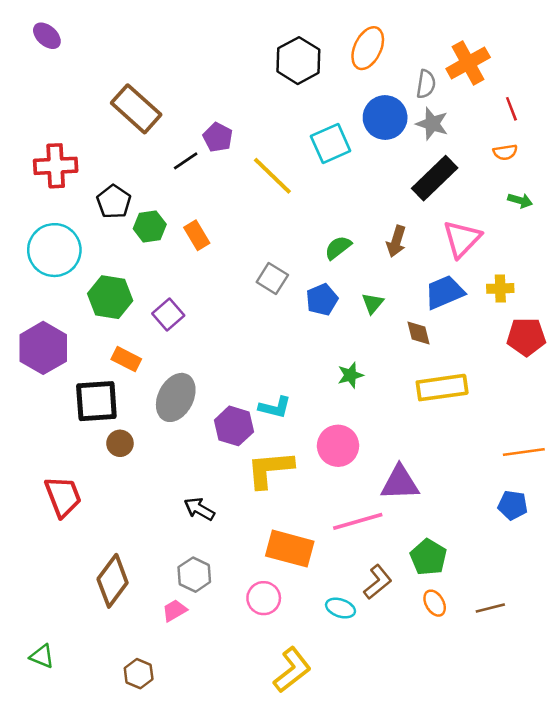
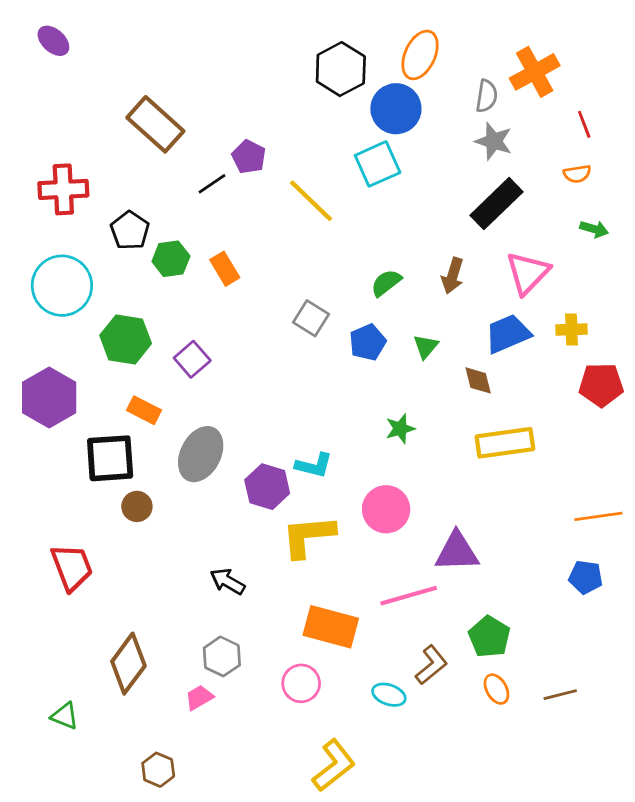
blue circle: (385, 118) -> (396, 109), moved
green triangle: (42, 656) -> (65, 716), moved

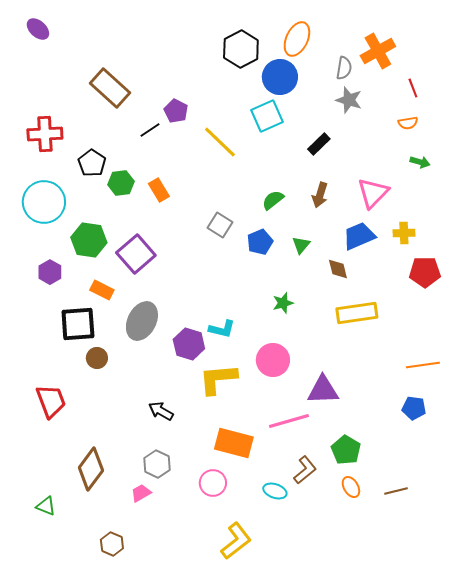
black rectangle: (496, 204) -> (319, 144), moved, size x0.6
purple square: (192, 359) -> (136, 254), size x1.5
purple hexagon: (49, 397) -> (50, 272), moved, size x0.6

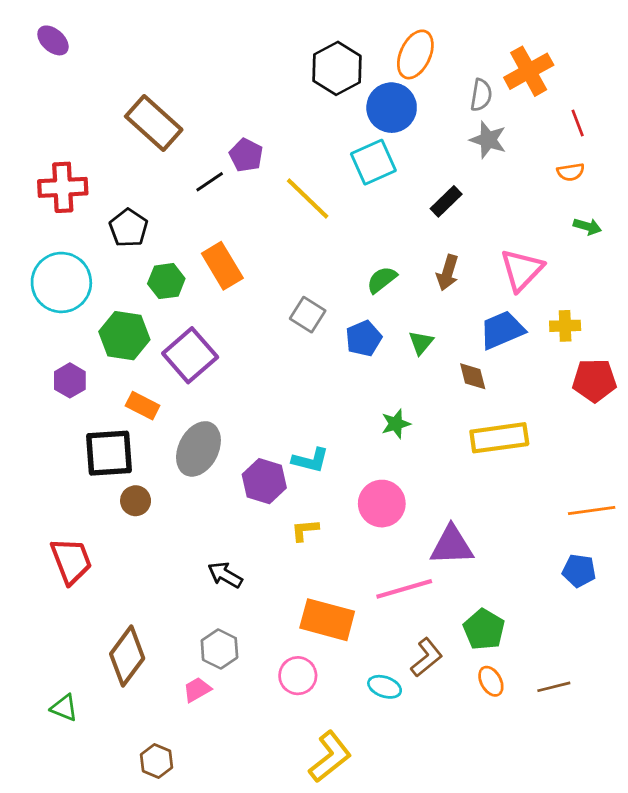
green hexagon: (121, 183) -> (166, 281), moved
orange rectangle: (159, 190) -> (222, 266), size x1.4
yellow L-shape: (218, 379) -> (305, 530), size x0.5

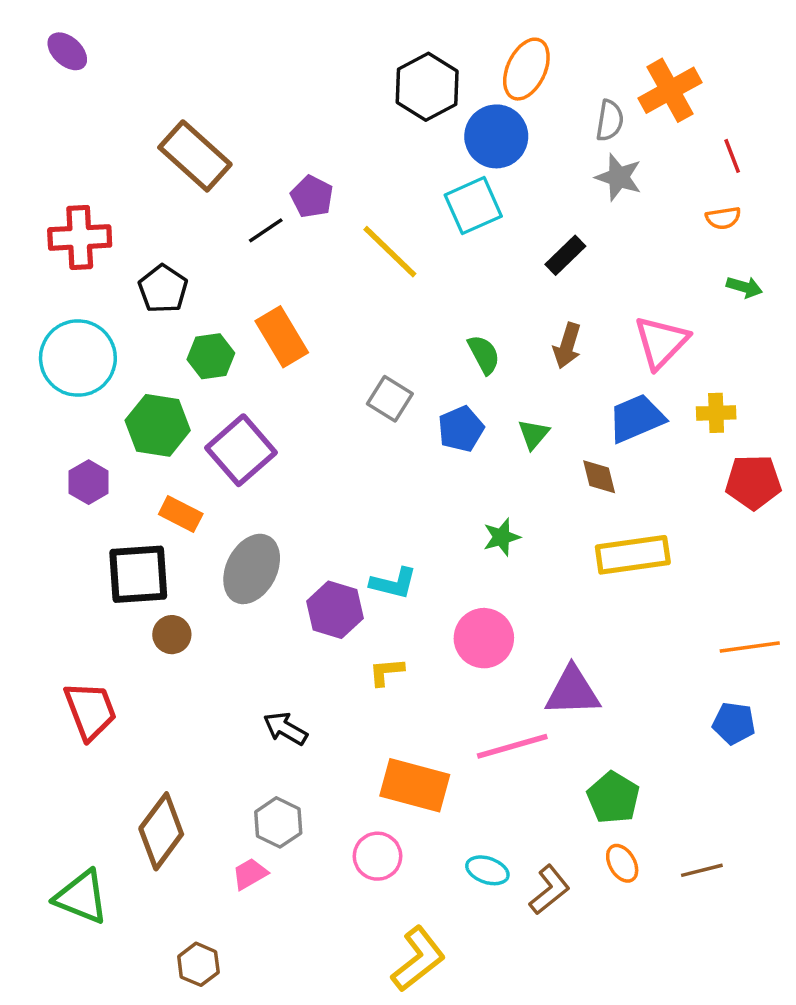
green semicircle: (382, 280) -> (484, 354), turned 100
brown L-shape: (427, 657) -> (549, 890), moved
green triangle: (64, 708) -> (81, 897), size x1.6

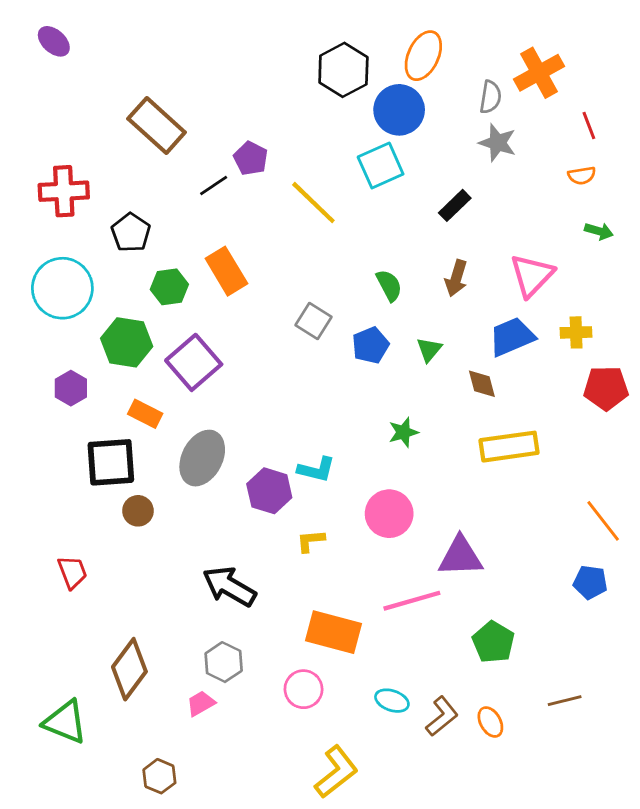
orange line: (750, 647) -> (603, 521), turned 60
red trapezoid: (90, 711) -> (72, 572), size x0.7
black arrow: (285, 729) -> (229, 586), size x1.5
orange ellipse: (622, 863) -> (490, 722), moved

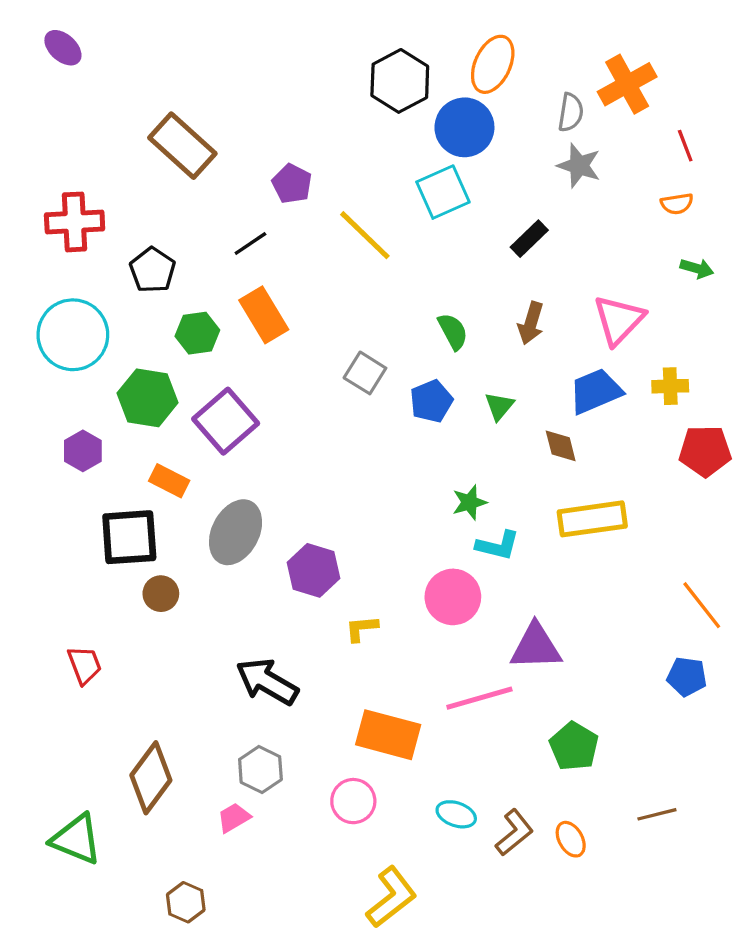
black line: (214, 185) -> (250, 244), moved
cyan L-shape: (316, 469) -> (498, 545), moved

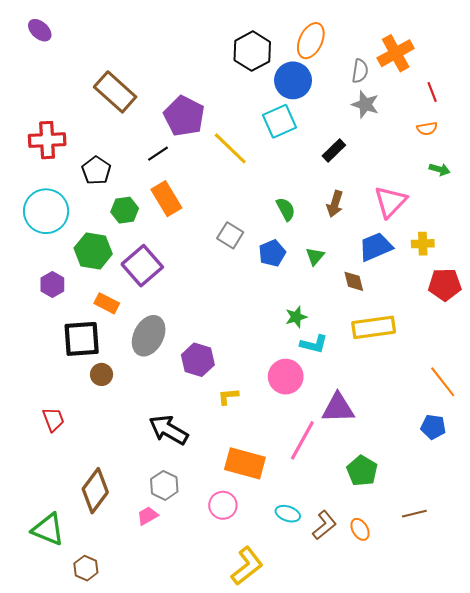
purple pentagon: (292, 184) -> (184, 116), size x1.6
pink line: (479, 698) -> (302, 440), turned -45
brown hexagon: (186, 902) -> (86, 568), moved

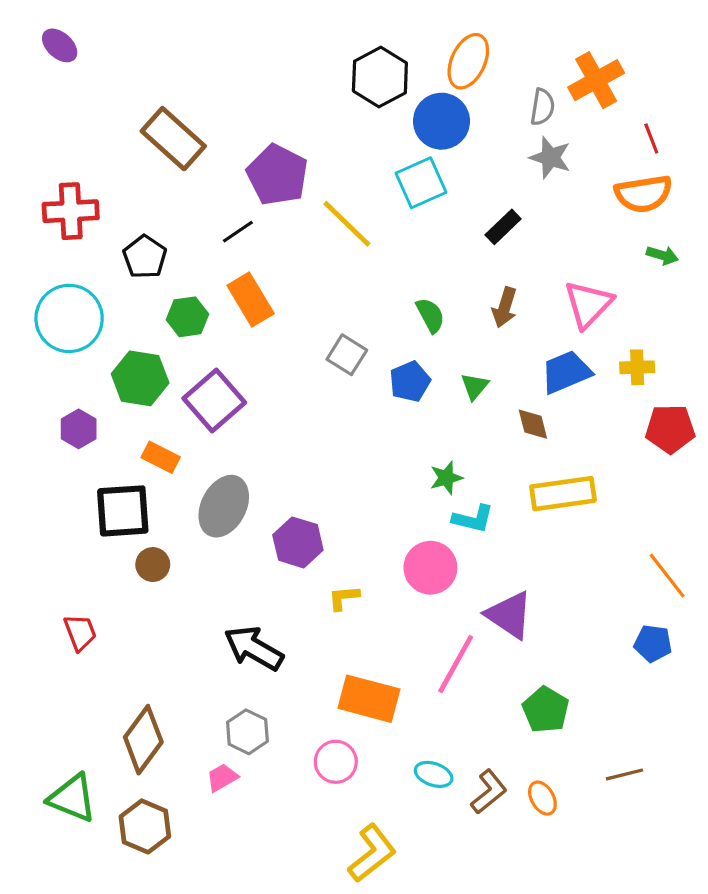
orange semicircle: (427, 129) -> (643, 194), size x1.8
purple triangle: (338, 408) -> (509, 615), turned 36
brown hexagon: (86, 568) -> (145, 826), moved, size x1.4

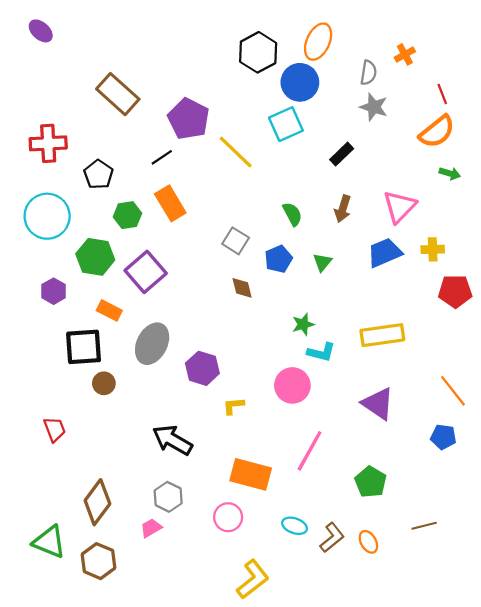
orange cross: (596, 80) -> (405, 54), size x0.6
orange semicircle: (643, 194) -> (437, 132), turned -30
brown diamond: (533, 424) -> (242, 288), moved
purple triangle: (509, 615) -> (378, 404), moved

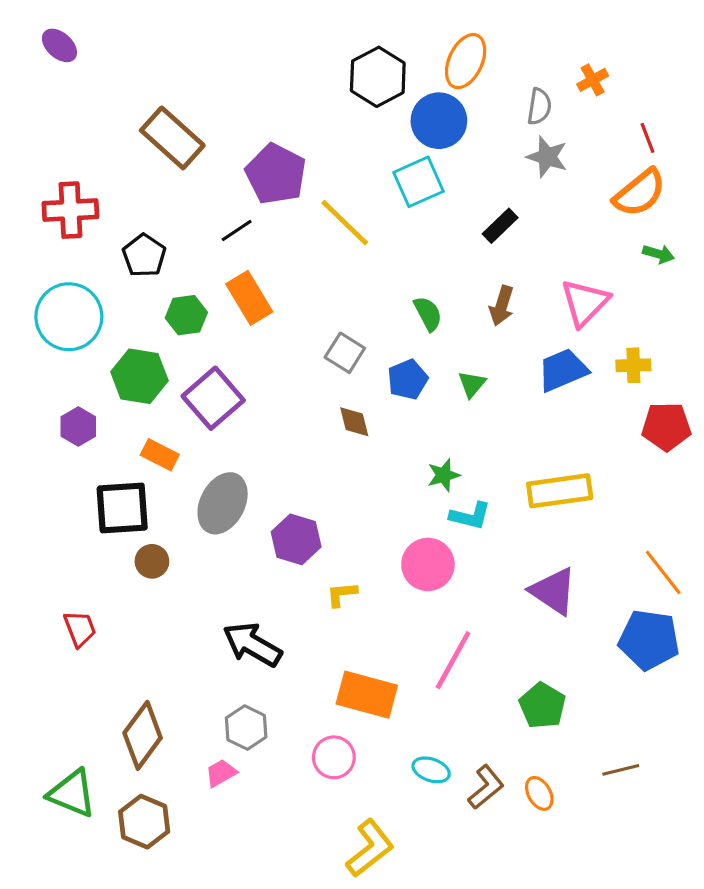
blue pentagon: (443, 437) -> (649, 640), size x1.6

